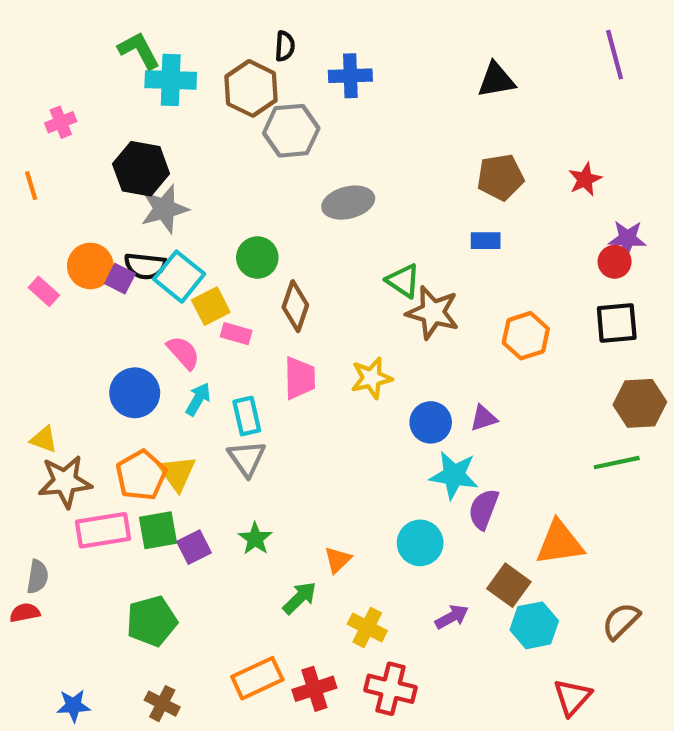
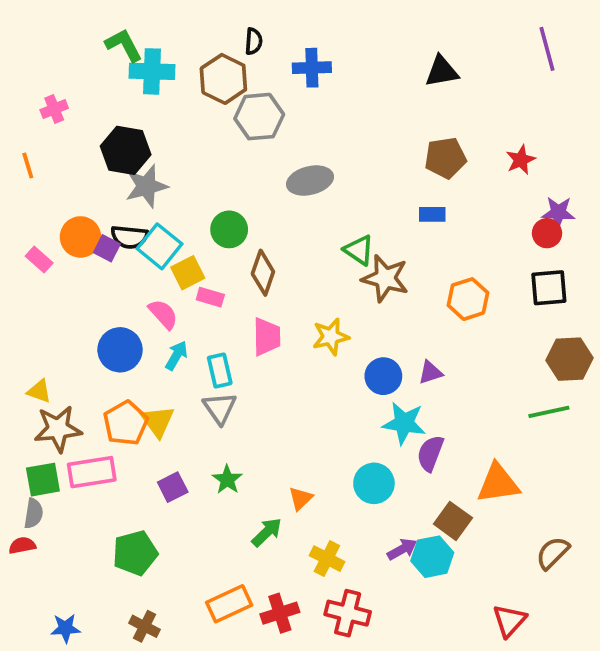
green square: (158, 530) -> (43, 480), moved
cyan hexagon: (534, 625) -> (432, 557), moved

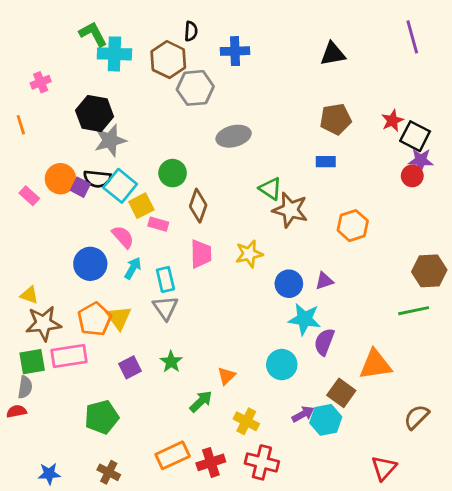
black square: (549, 288) -> (415, 136), moved, turned 32

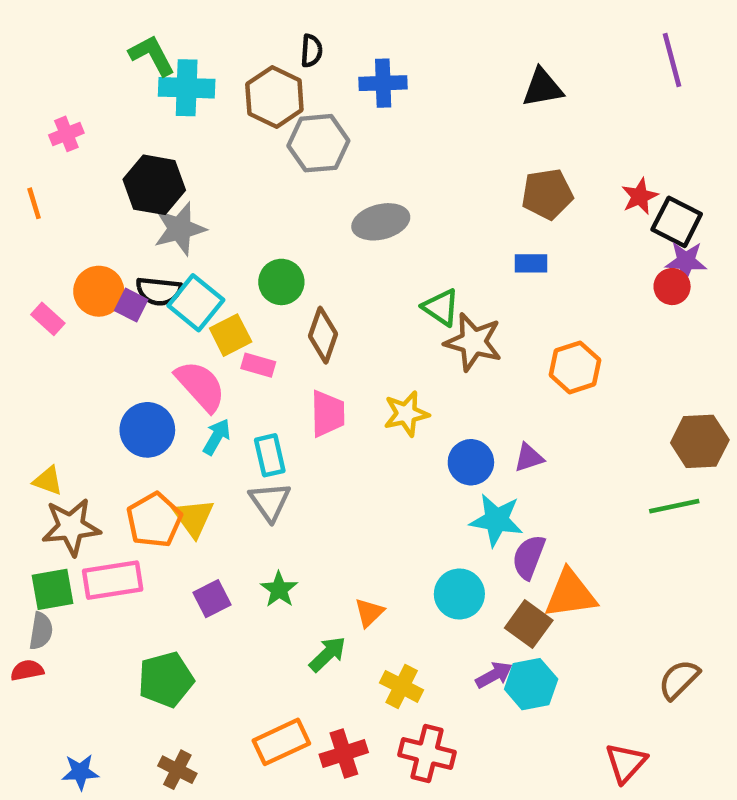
pink semicircle: (123, 237) -> (200, 386), size x1.4
orange triangle: (375, 365) -> (570, 594), moved
brown square: (341, 393) -> (529, 624), moved

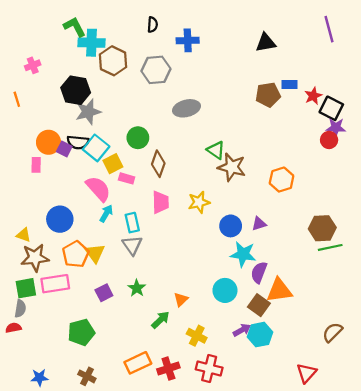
brown hexagon: (274, 97) -> (113, 61), moved
blue rectangle: (531, 263) -> (289, 85), moved
pink rectangle: (48, 319) -> (36, 165), moved, turned 49
blue circle: (147, 430) -> (60, 219), moved
brown hexagon: (700, 441) -> (322, 228), moved

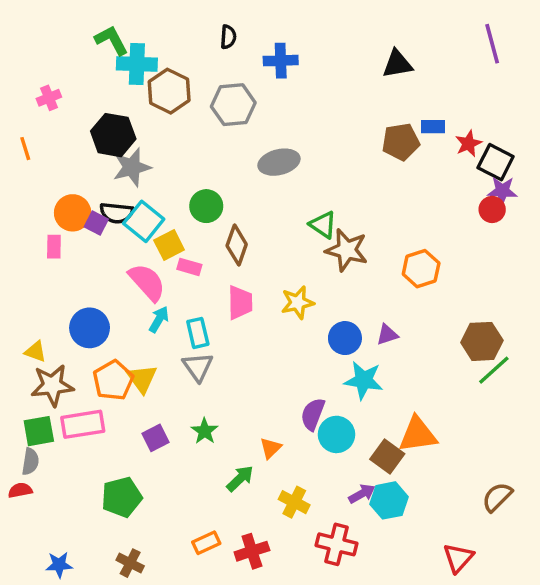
green line: (330, 247) -> (494, 370), turned -30
purple semicircle: (259, 272) -> (313, 414), moved
orange rectangle: (138, 363) -> (206, 543), size x0.7
red cross: (209, 368) -> (336, 544), moved

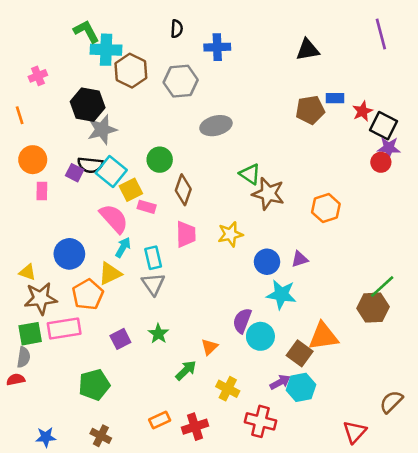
orange circle: (73, 213) -> (33, 160), moved
brown hexagon: (482, 341) -> (373, 308), moved
yellow triangle: (142, 379) -> (110, 274), moved, turned 40
brown semicircle: (497, 497) -> (391, 402), moved

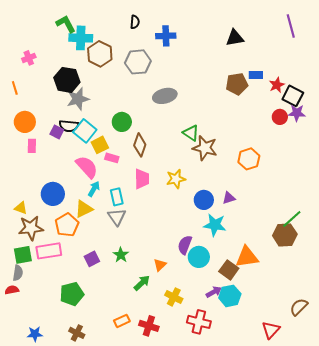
red circle: (381, 162) -> (280, 117), moved
red cross: (195, 427) -> (149, 326), turned 36

